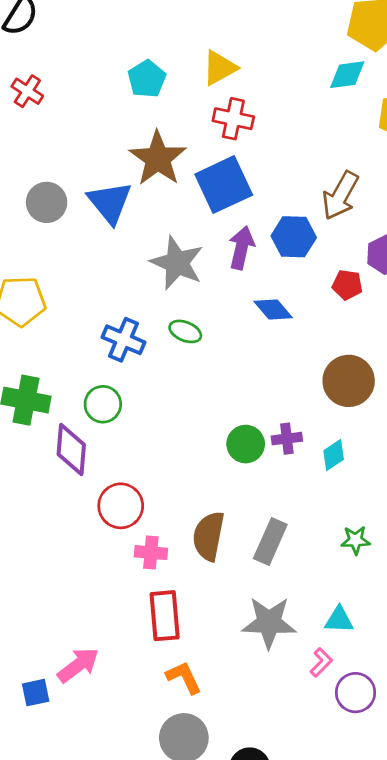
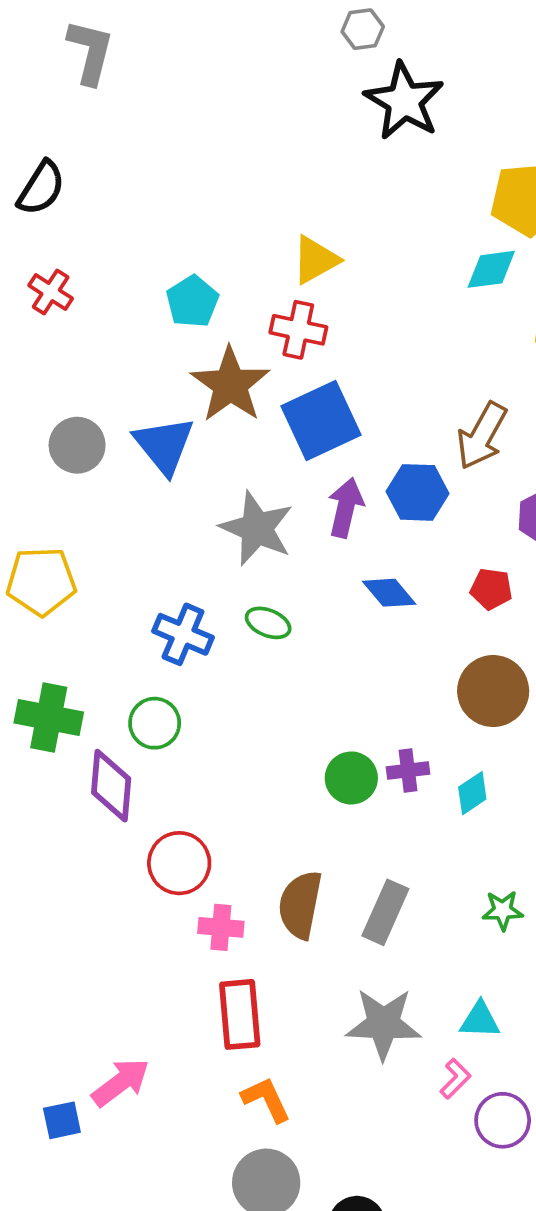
cyan pentagon: (147, 79) -> (192, 301), moved
red cross: (233, 119) -> (298, 330), moved
red pentagon: (347, 285) -> (491, 589), moved

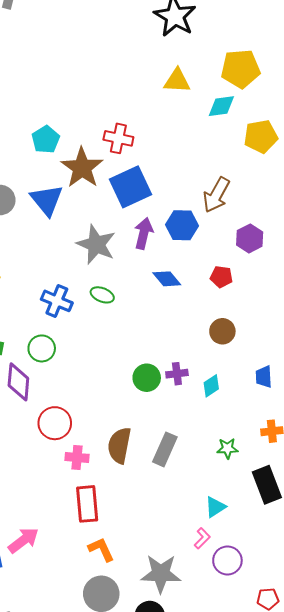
yellow triangle: (315, 260) -> (177, 81), moved, turned 32
cyan pentagon: (192, 301) -> (46, 139), moved
brown circle: (493, 691) -> (222, 331), size x0.7
cyan triangle: (480, 1020) -> (215, 507), turned -35
gray star: (383, 1024) -> (161, 574), moved

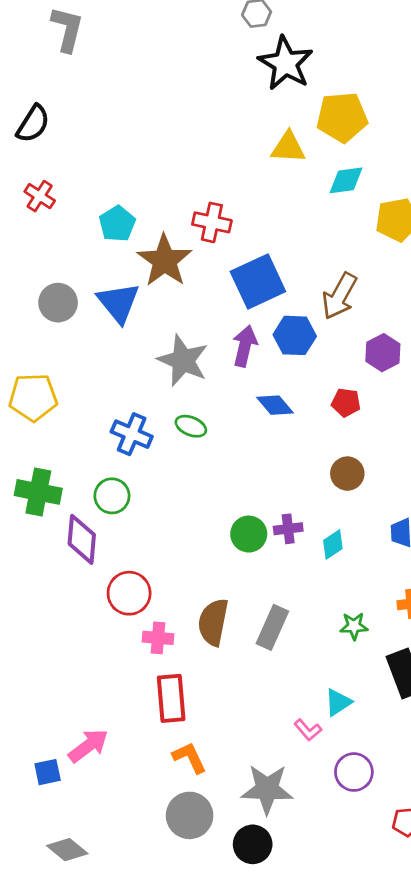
yellow pentagon: (241, 69) -> (342, 117), moved
blue square: (131, 187) -> (258, 282), moved
pink L-shape: (202, 538) -> (308, 730), moved, turned 95

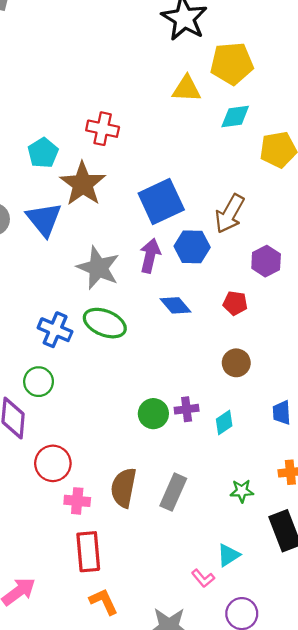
red cross: (212, 222) -> (103, 129), moved
green ellipse: (191, 426) -> (105, 323), size x1.6

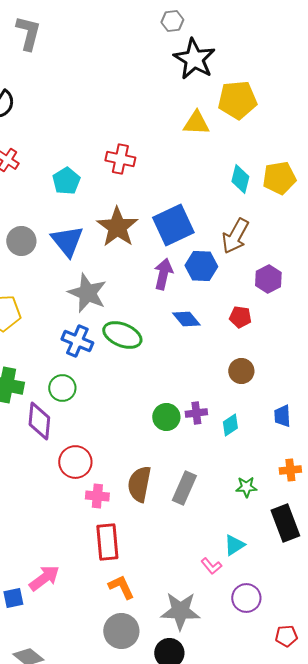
cyan diamond: (235, 116) -> (240, 179), moved, turned -68
brown star: (83, 184) -> (117, 227), moved
gray star: (98, 268) -> (87, 293), moved

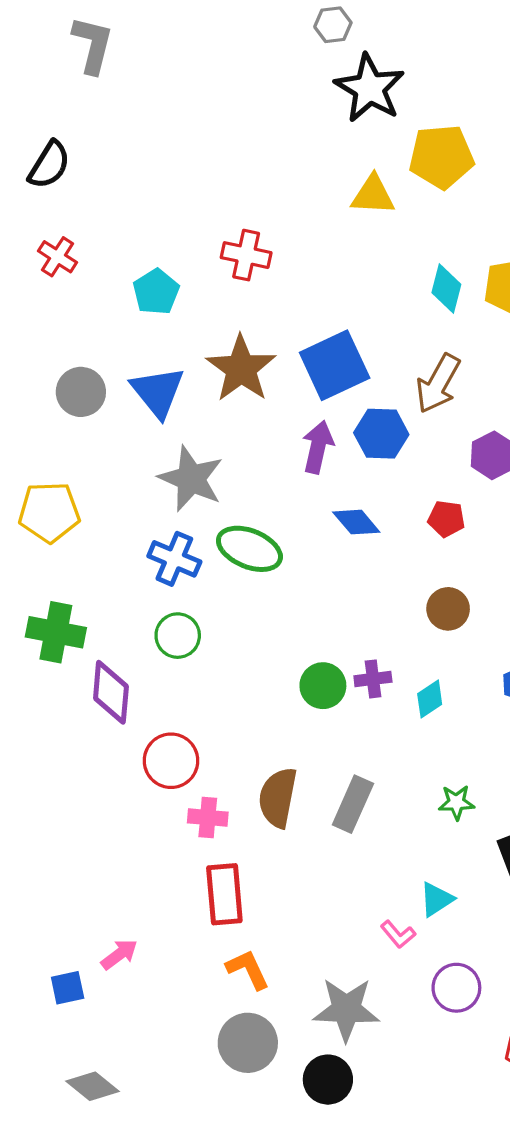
green circle: (62, 388) -> (178, 636), moved
pink arrow: (44, 578) -> (119, 954), size x0.7

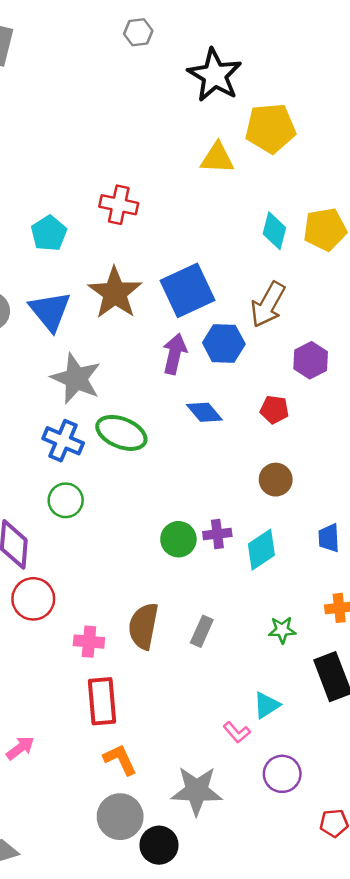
gray hexagon: (333, 25) -> (138, 32), moved
cyan diamond: (430, 699) -> (261, 550), size x1.4
red circle: (171, 761) -> (33, 599), moved
gray rectangle: (353, 804) -> (202, 631), size x0.7
black circle: (328, 1080) -> (159, 845), moved

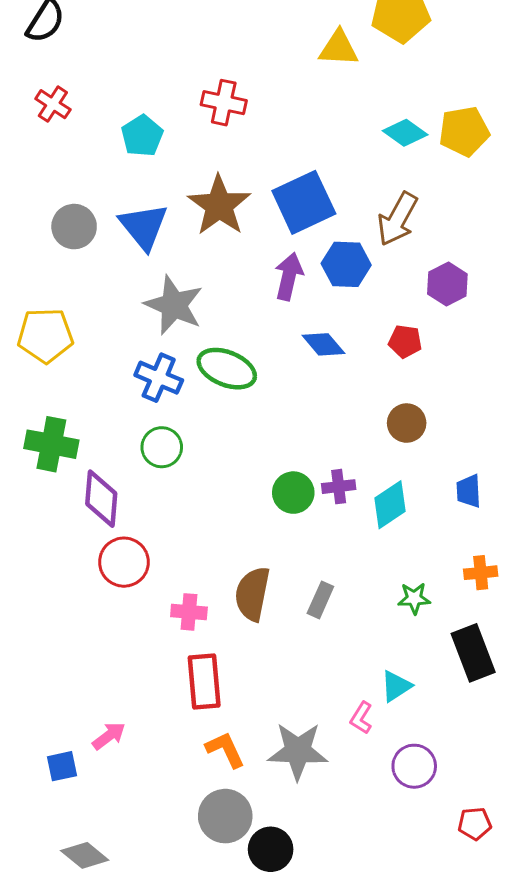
cyan diamond: (274, 231) -> (405, 133), turned -69
pink L-shape: (237, 732) -> (361, 718), turned 72
gray star: (197, 791) -> (298, 751), moved

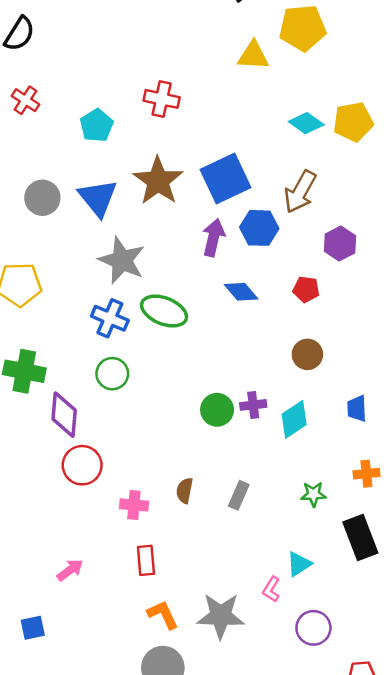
brown semicircle: (252, 594) -> (185, 491), size x0.6
red rectangle: (204, 682) -> (146, 560), size x0.7
pink arrow: (109, 736) -> (70, 570), moved

